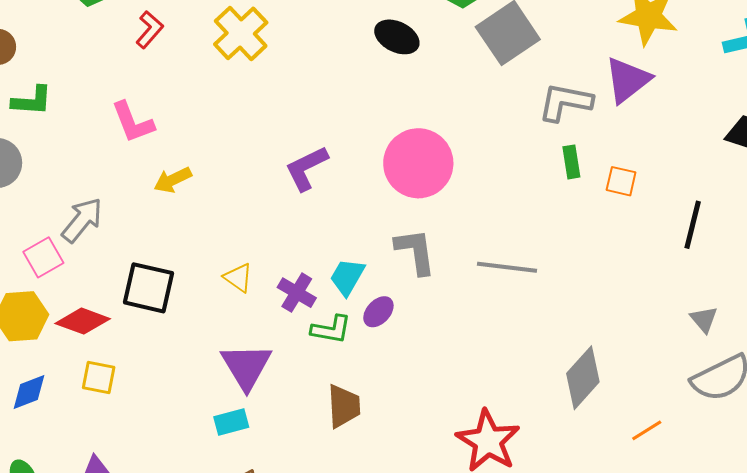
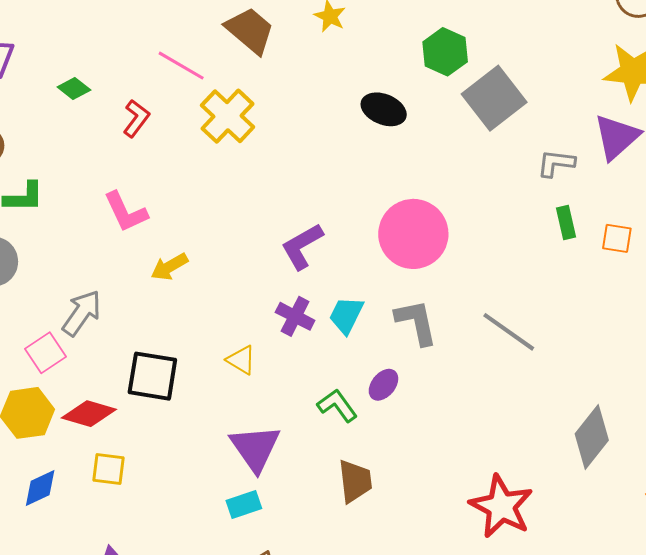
gray L-shape: (565, 102) -> (556, 163), size x0.7
gray line: (507, 267) -> (509, 332), turned 32
cyan trapezoid: (347, 277) -> (346, 315), moved
purple cross: (297, 293) -> (295, 316), moved
green L-shape: (331, 329) -> (337, 406), turned -132

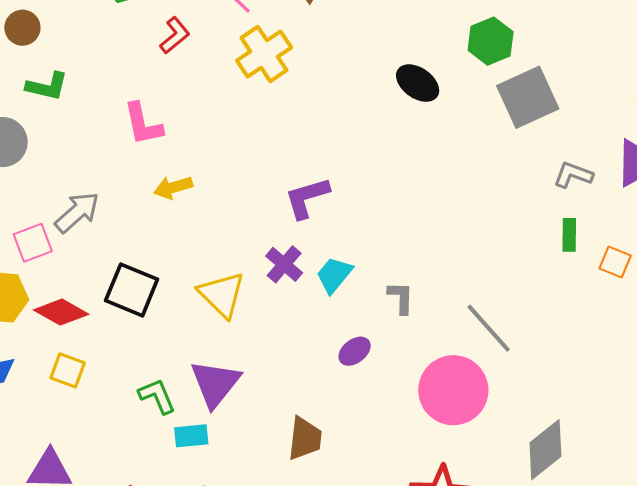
pink circle: (413, 234) -> (453, 390), moved
gray L-shape: (416, 322) -> (401, 298), size x0.7
yellow triangle: (241, 360) -> (222, 295), size x1.6
green L-shape: (337, 406) -> (157, 396), moved

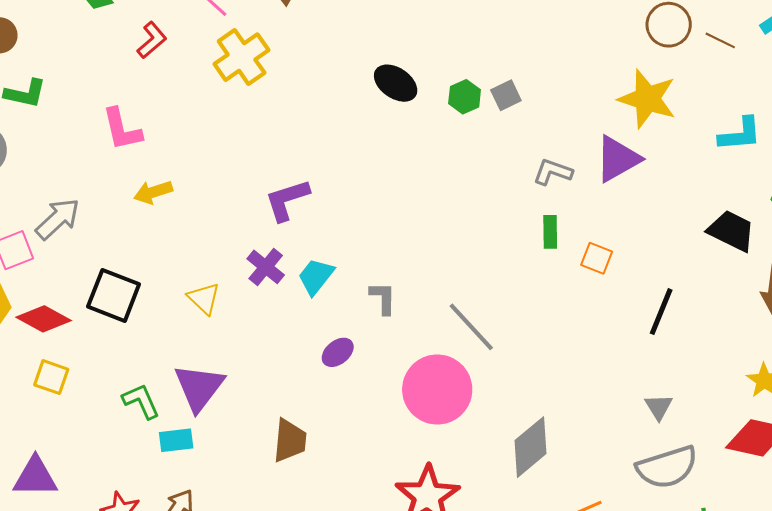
green hexagon: (491, 41) -> (465, 97), moved, size x0.7
gray square: (528, 97) -> (506, 95), size x0.5
yellow triangle: (222, 295) -> (204, 298), size x0.7

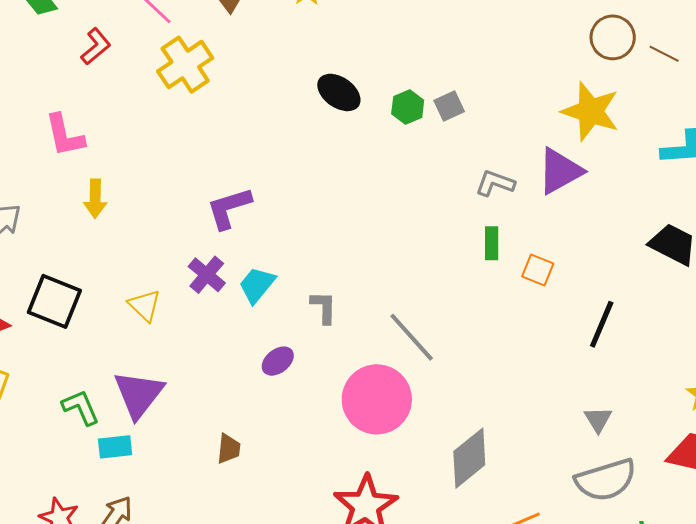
yellow arrow: (153, 192) -> (95, 199), turned -72
brown trapezoid: (290, 441) -> (229, 449), size x0.7

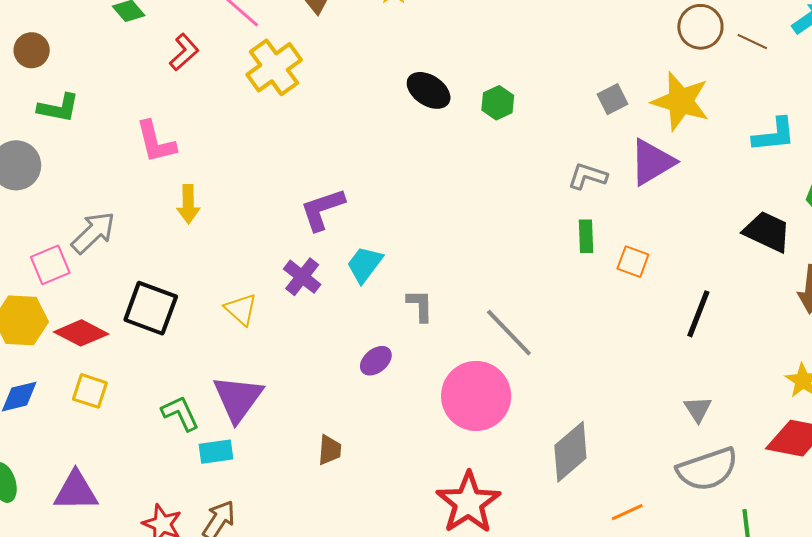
gray square: (449, 106) -> (613, 99), moved
cyan trapezoid: (257, 285) -> (365, 264), moved

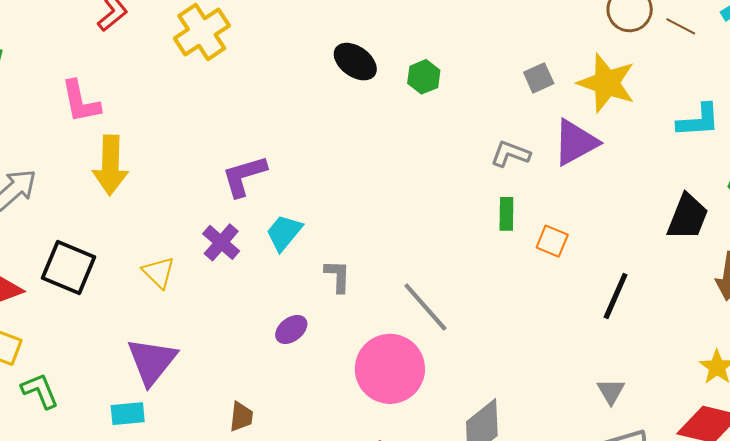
yellow arrow: (188, 204) -> (110, 165), size x1.5
black trapezoid: (767, 232) -> (688, 217), turned 84
green L-shape: (180, 413) -> (40, 391), moved

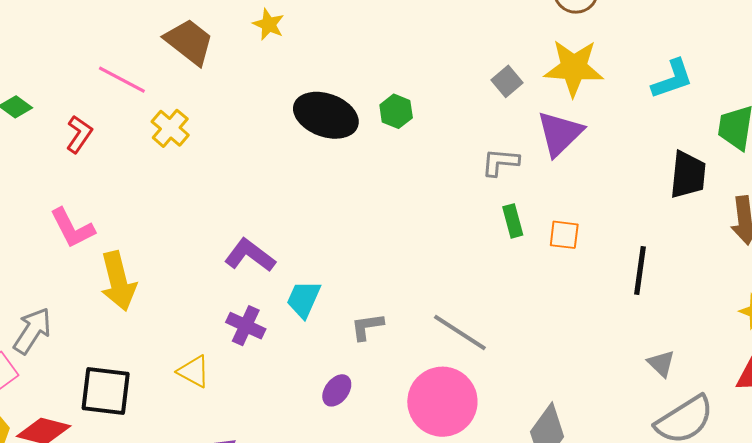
yellow cross: (202, 32) -> (170, 128), size x0.7
black ellipse: (355, 62) -> (326, 115), size x1.4
purple L-shape: (244, 176) -> (250, 255), turned 69
gray L-shape: (338, 276) -> (367, 327), turned -84

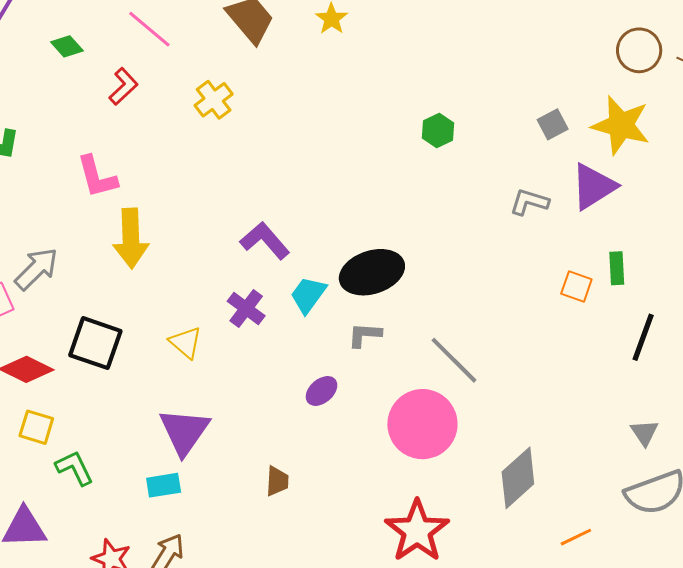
pink line: (122, 80) -> (149, 29), moved
black ellipse: (326, 115) -> (372, 272), moved, turned -50
green rectangle: (513, 221) -> (617, 268), moved

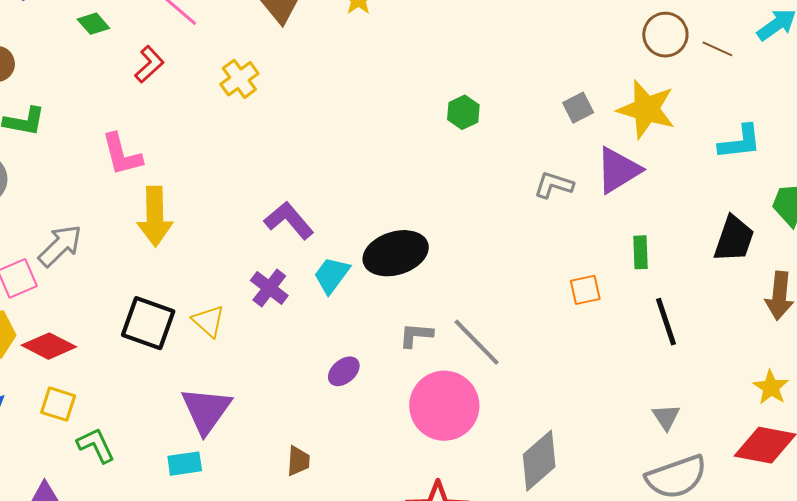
orange square: (576, 287) -> (585, 290), moved, turned -32
gray L-shape: (365, 335) -> (416, 335), moved
black line: (643, 337) -> (666, 322), turned -39
black square: (95, 343) -> (148, 323), moved

